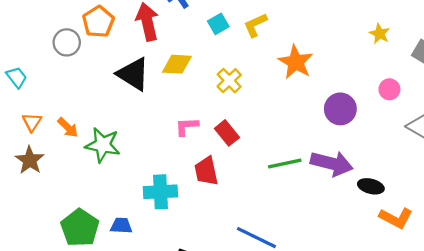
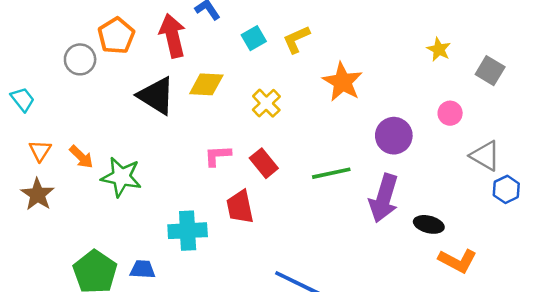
green line: (285, 163) -> (331, 173), moved
purple arrow: (332, 163) -> (384, 198), turned 93

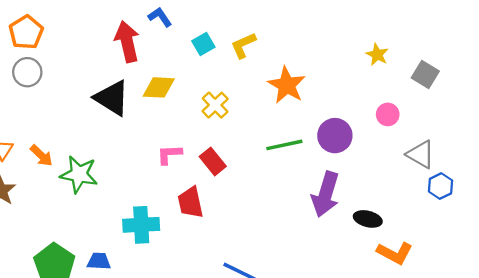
orange pentagon: (116, 36) -> (26, 32), moved
gray circle: (80, 59) -> (27, 72), moved
green line: (331, 173) -> (284, 145), moved

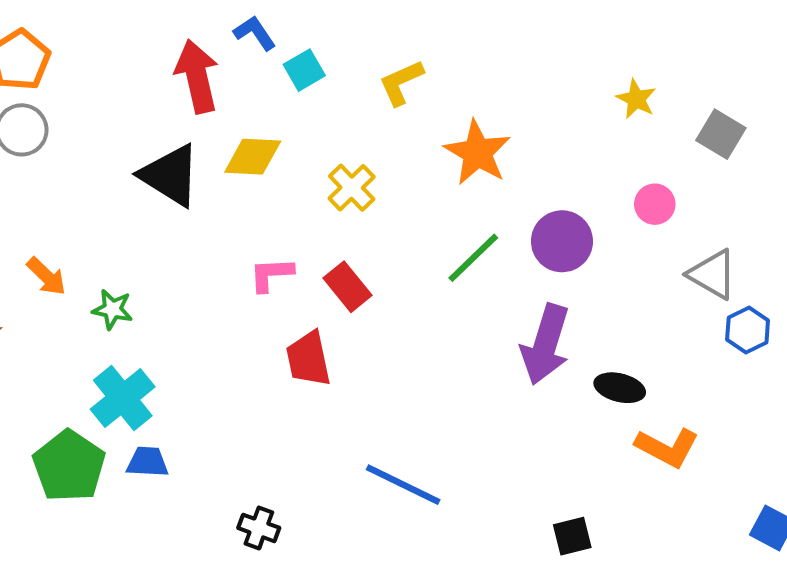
cyan square: (203, 44) -> (304, 70), moved
green line: (284, 145) -> (473, 258), turned -32
green star: (79, 174) -> (112, 309), size x0.6
cyan cross: (141, 225) -> (123, 398), moved, turned -36

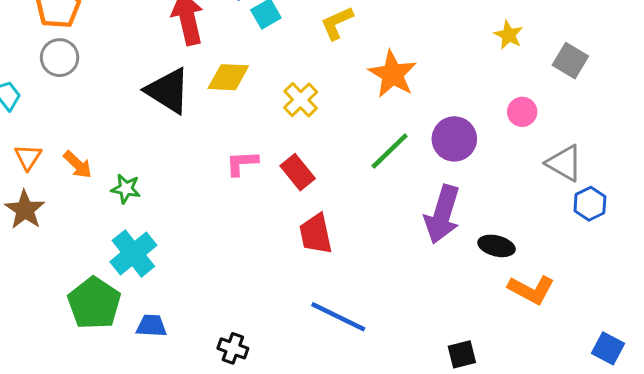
red trapezoid: (308, 359) -> (316, 234), moved
blue trapezoid: (147, 462) -> (151, 326), moved

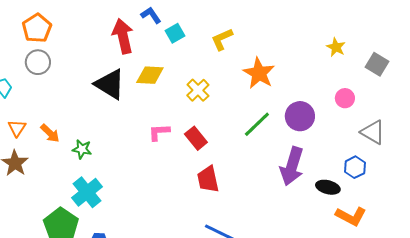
blue hexagon: (590, 204) -> (355, 167), moved

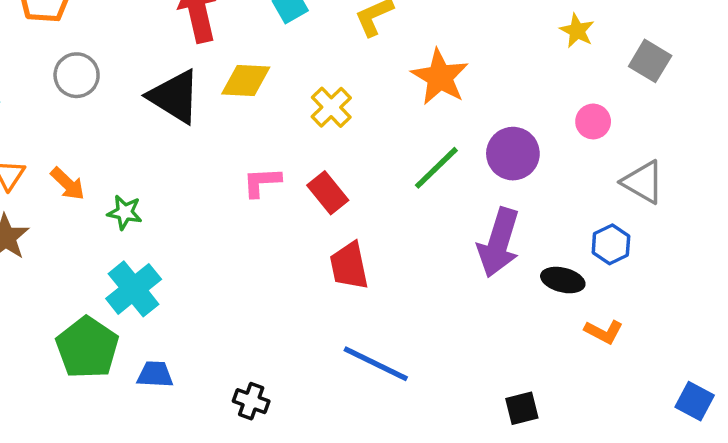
gray circle: (38, 62) -> (77, 75), moved
orange L-shape: (351, 216) -> (604, 332), size x0.7

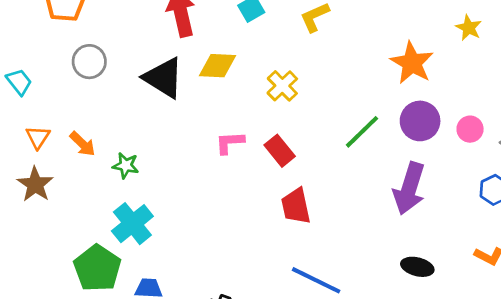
orange star: (440, 77) -> (412, 63), moved
pink circle: (593, 121) -> (470, 129), moved
black ellipse: (563, 280) -> (417, 267), moved

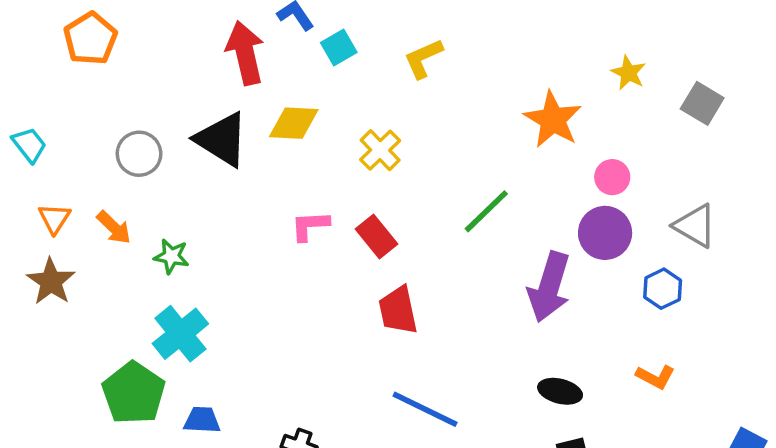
gray circle: (89, 62) -> (139, 154), moved
purple circle: (420, 121) -> (605, 233), moved
pink circle: (470, 129) -> (612, 177), moved

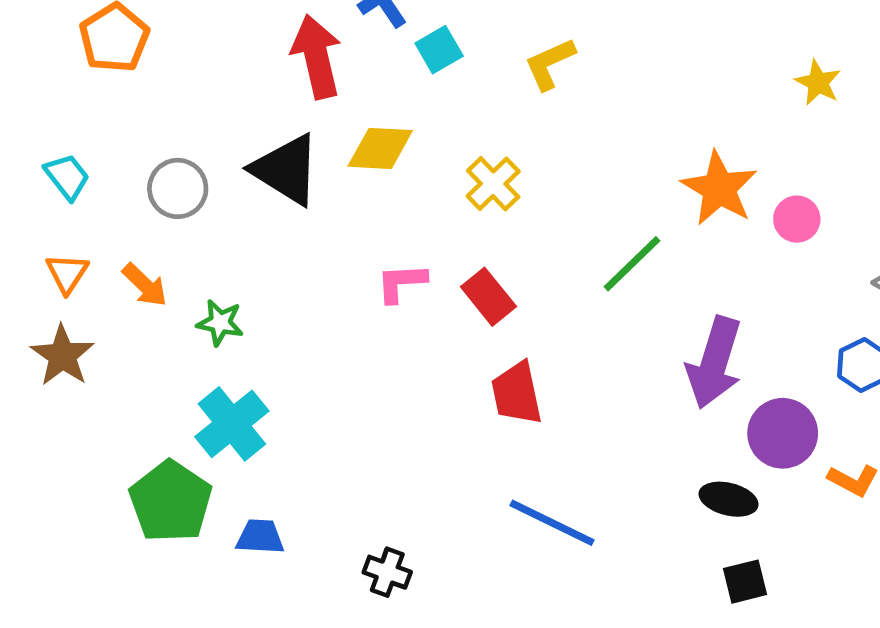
orange star: (553, 120) -> (719, 188), moved
cyan trapezoid: (29, 145) -> (67, 177), moved
purple circle: (605, 233) -> (783, 433), moved

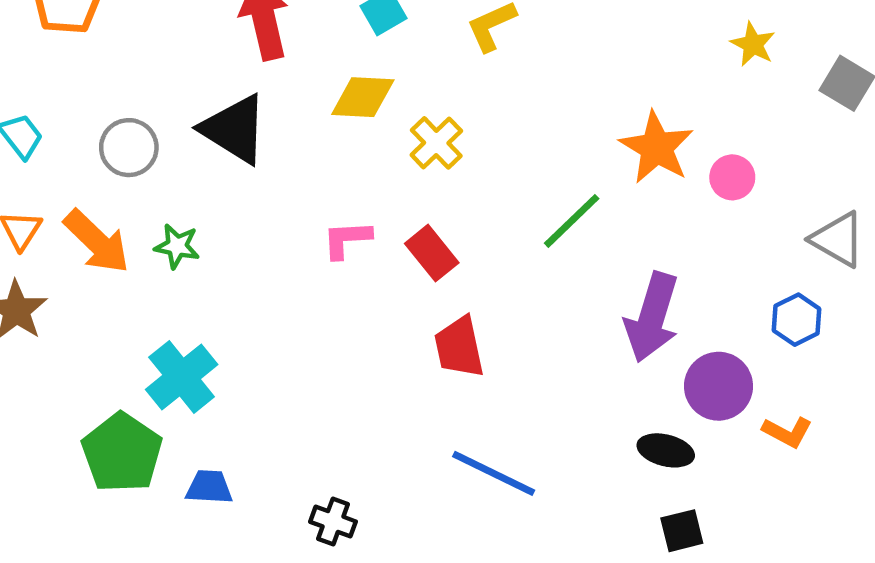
yellow diamond: (380, 148) -> (363, 97), moved
orange arrow: (145, 285) -> (97, 242), size x1.5
green star: (220, 323) -> (177, 246), moved

